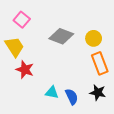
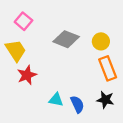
red star: (25, 70) -> (27, 75), turned 30

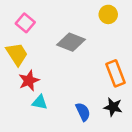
yellow circle: (101, 41) -> (108, 14), moved
cyan triangle: (56, 100) -> (40, 102), moved

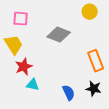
pink square: (25, 23) -> (21, 19), turned -35

